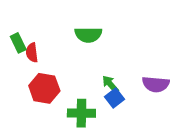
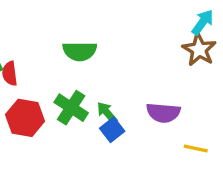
green cross: (81, 113) -> (71, 108), moved, turned 32

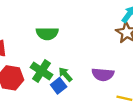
blue square: (112, 130) -> (59, 86), moved

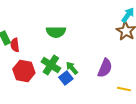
purple semicircle: (103, 74) -> (105, 68), turned -72

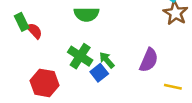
red semicircle: (15, 45) -> (34, 31), turned 144
red hexagon: (24, 71) -> (45, 83), moved

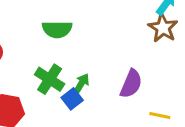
green arrow: (107, 60) -> (81, 84), turned 72

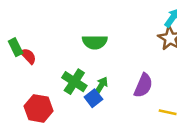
green semicircle: (57, 29) -> (95, 42), moved

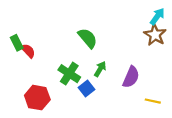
green semicircle: (95, 42) -> (88, 38), turned -130
green arrow: (101, 85) -> (100, 69), moved

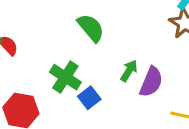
green arrow: (100, 69) -> (129, 71), moved

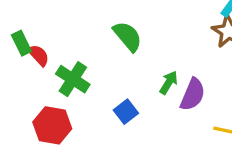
green cross: (65, 77) -> (73, 79), moved

